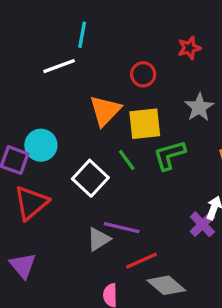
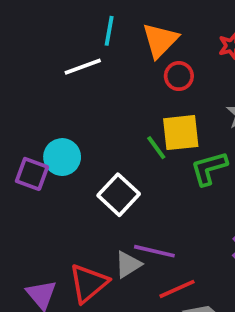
orange triangle: (105, 111) -> (160, 40), moved
green line: (127, 160) -> (156, 148), moved
red triangle: (31, 203) -> (88, 283), moved

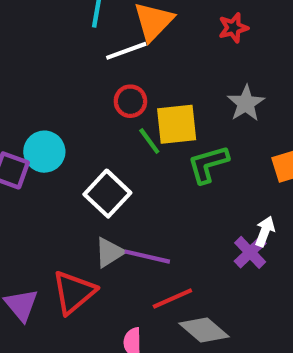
white line: (83, 67) -> (126, 51), moved
red circle: (179, 76) -> (130, 101), moved
gray triangle: (128, 264) -> (109, 252), moved

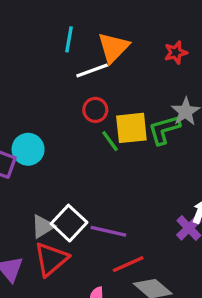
green L-shape: (208, 164) -> (164, 130), moved
white square: (107, 194) -> (69, 223), moved
gray triangle: (109, 252) -> (43, 226), moved

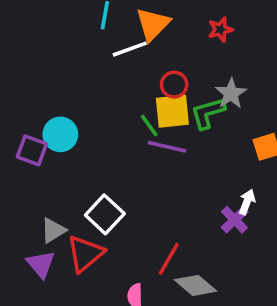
red circle: (95, 110) -> (174, 85), moved
gray triangle: (43, 226) -> (53, 230), moved
purple line: (108, 231) -> (167, 147), moved
red line: (128, 264) -> (169, 259), turned -36

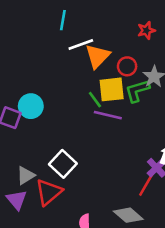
orange triangle: (153, 24) -> (98, 56), moved
red circle: (174, 85) -> (127, 66), moved
red line: (169, 259) -> (146, 184), moved

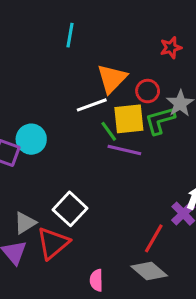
white line: (81, 45) -> (92, 105), moved
red line: (146, 184) -> (154, 238), moved

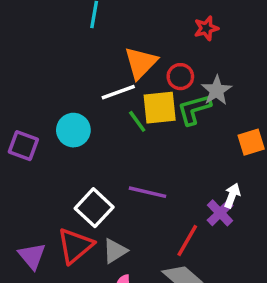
cyan circle: (31, 139) -> (73, 130), moved
purple line: (124, 150) -> (148, 192), moved
gray triangle: (25, 223) -> (115, 251), moved

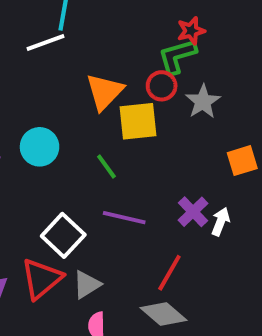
orange triangle: (141, 63) -> (104, 92), moved
white line: (118, 92) -> (45, 43), moved
green L-shape: (194, 109) -> (177, 56), moved
green line: (137, 121) -> (106, 167), moved
purple cross: (220, 213) -> (193, 212), moved

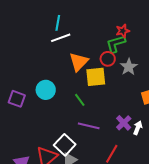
white line: (45, 43) -> (61, 38), moved
white square: (63, 235) -> (65, 145), moved

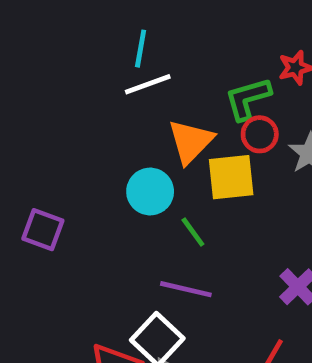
green L-shape: (116, 44) -> (248, 99), moved
cyan circle: (46, 90) -> (150, 192), moved
purple line: (89, 126) -> (186, 289), moved

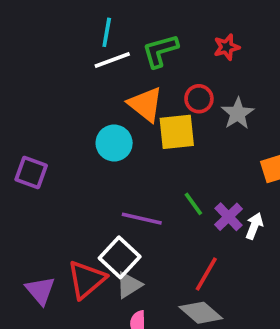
green L-shape: (248, 99) -> (160, 51), moved
orange triangle: (191, 141) -> (145, 104), turned -36
green line: (193, 232) -> (193, 204), moved

